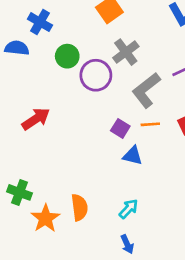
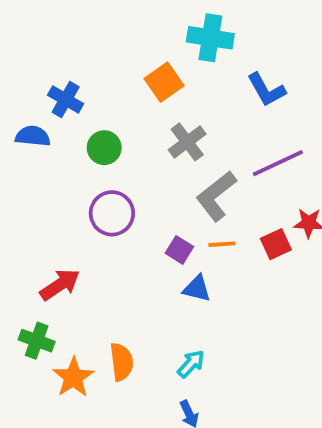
purple circle: (96, 75) -> (112, 213), moved
red arrow: (36, 119) -> (60, 285), moved

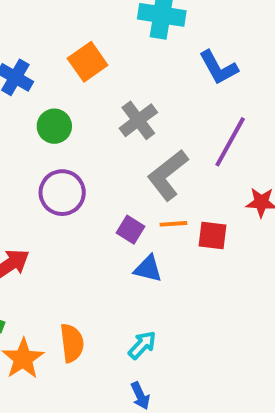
orange square: (164, 82) -> (88, 62), moved
purple line: (278, 163) -> (230, 142), turned -36
red square: (276, 244) -> (213, 236), moved, turned 32

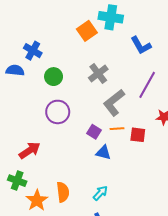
orange square: (88, 62) -> (87, 31), moved

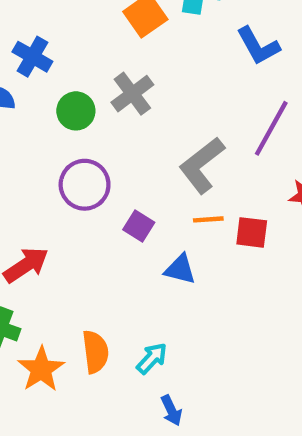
gray cross: (98, 73) -> (132, 94), moved
purple square: (94, 132) -> (139, 226), moved
cyan arrow: (100, 193) -> (152, 358), moved

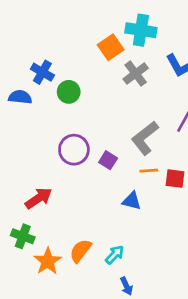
gray cross: (132, 94) -> (136, 74), moved
green circle: (76, 111) -> (69, 92), moved
purple square: (139, 226) -> (108, 160), moved
orange semicircle: (95, 352) -> (81, 251), turned -135

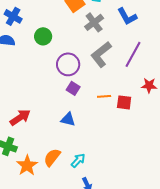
blue cross: (42, 72) -> (13, 16), moved
gray L-shape: (145, 138) -> (101, 54), moved
purple circle: (74, 150) -> (68, 64), moved
blue triangle: (132, 201) -> (68, 119), moved

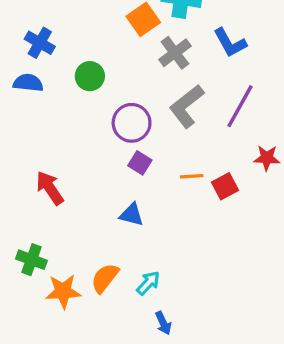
red square: (124, 102) -> (225, 186), turned -35
red arrow: (20, 117) -> (50, 188), moved, turned -90
orange star: (27, 165) -> (63, 291), turned 30

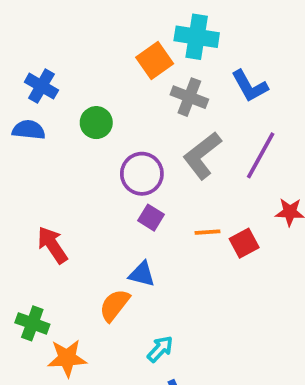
gray cross: (175, 53) -> (189, 97), turned -32
orange semicircle: (105, 278) -> (114, 305), moved

